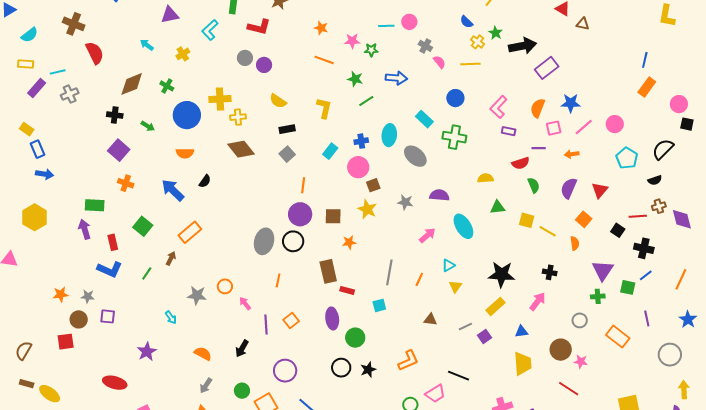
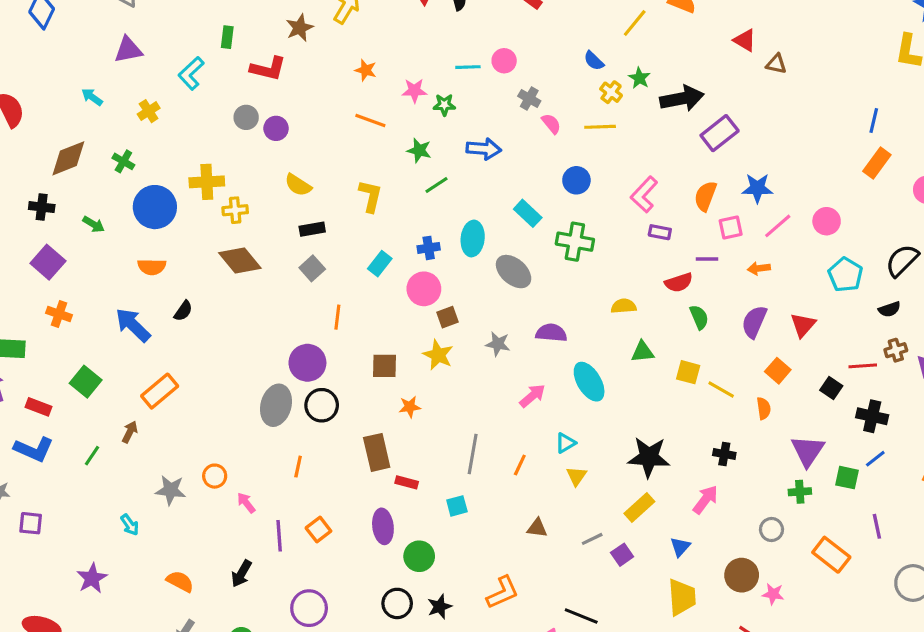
purple circle: (300, 214) -> (307, 363), moved
red rectangle: (113, 242) -> (38, 407), turned -56
blue triangle: (522, 332) -> (680, 547), turned -40

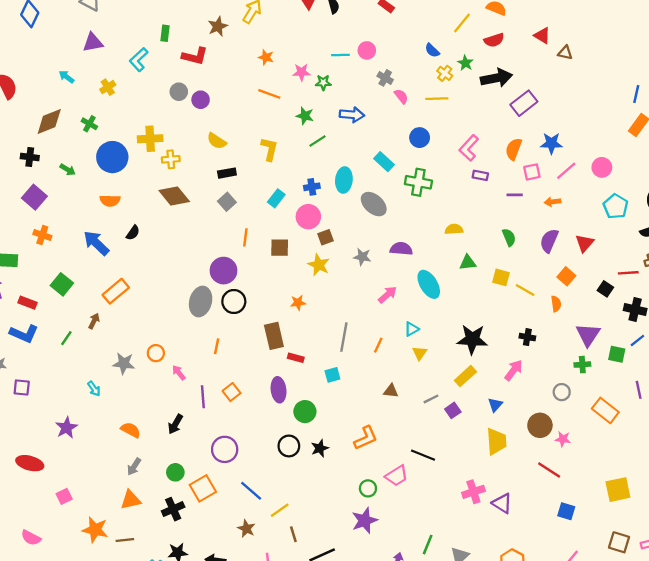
red semicircle: (679, 283) -> (494, 40), moved
brown square: (385, 366) -> (280, 248), moved

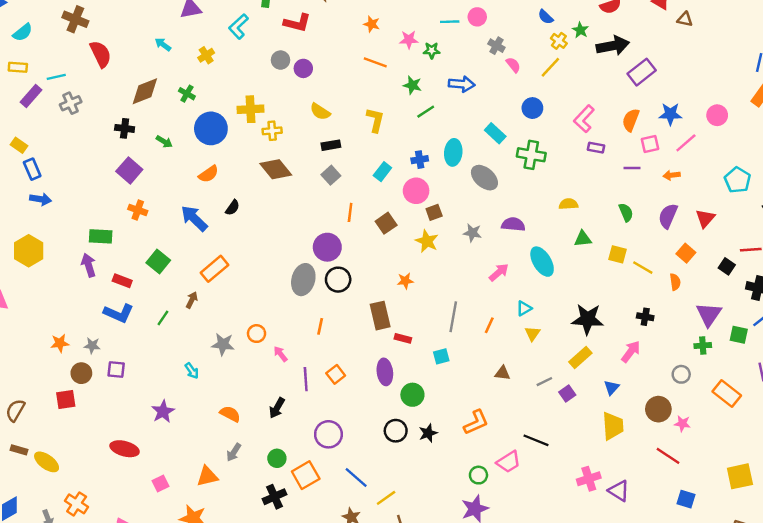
yellow line: (437, 99) -> (550, 67), turned -45
pink circle: (602, 167) -> (717, 115), moved
orange semicircle: (110, 201) -> (209, 174), turned -36
brown square: (280, 248) -> (386, 223), turned -36
orange triangle: (131, 500) -> (207, 476), moved

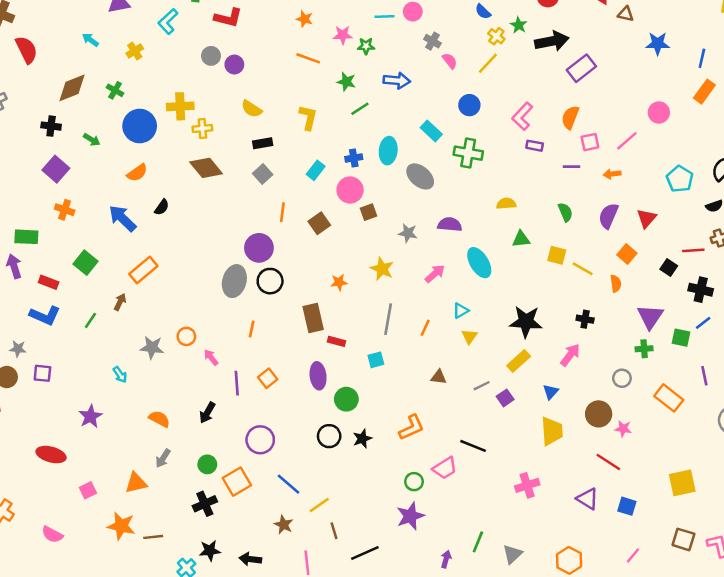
blue star: (670, 114) -> (658, 44), moved
yellow star: (427, 241) -> (382, 269), moved
purple triangle: (619, 491) -> (587, 499), moved

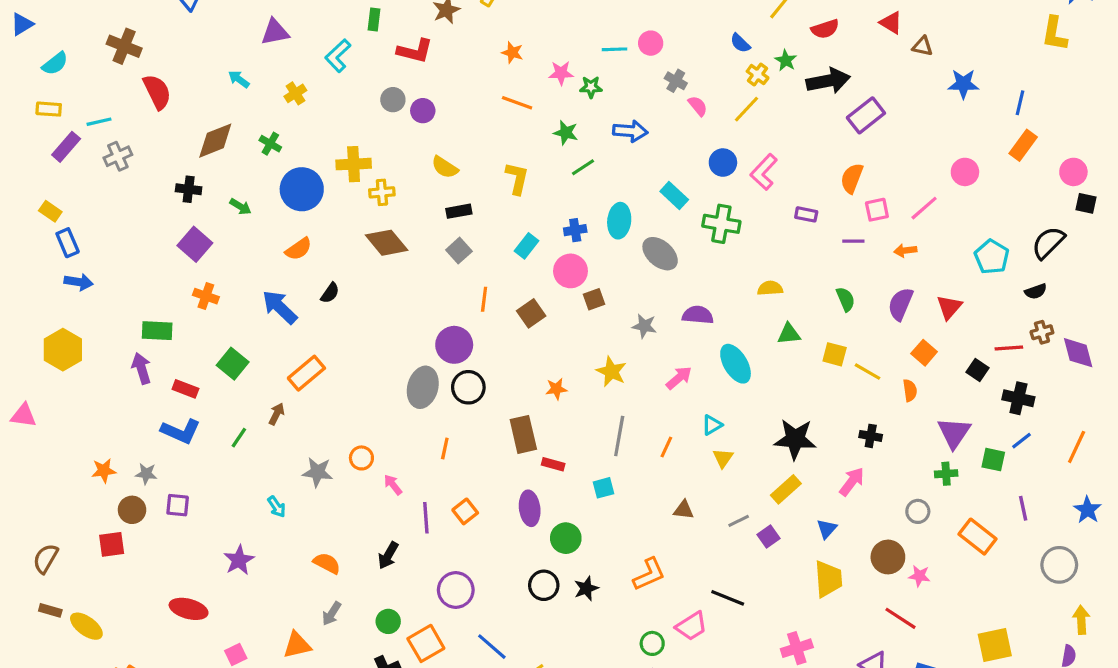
pink L-shape: (522, 116) -> (764, 172), moved

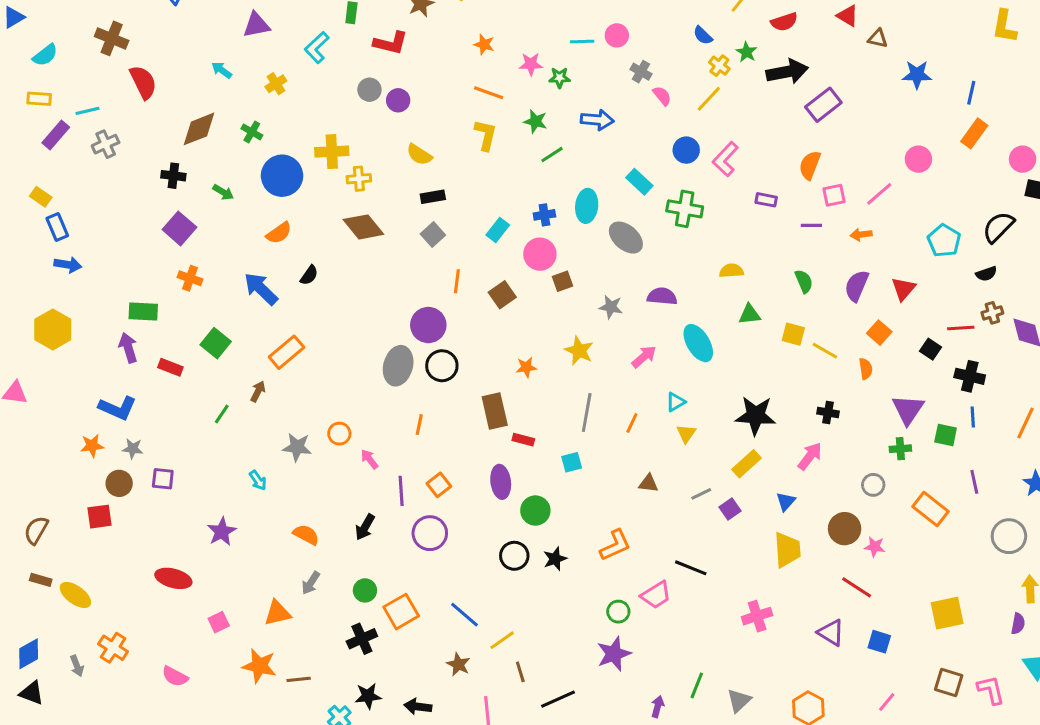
yellow L-shape: (517, 178) -> (486, 135), moved
blue L-shape: (181, 431) -> (118, 408), moved
blue line: (1022, 441) -> (973, 417), turned -55
purple circle: (456, 590) -> (430, 533), moved

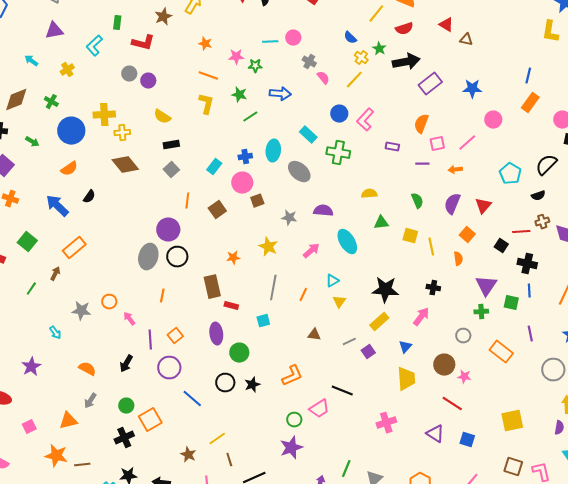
blue star: (917, 75) -> (472, 89), moved
yellow line: (825, 351) -> (431, 247), turned 48
blue line: (464, 615) -> (192, 399), moved

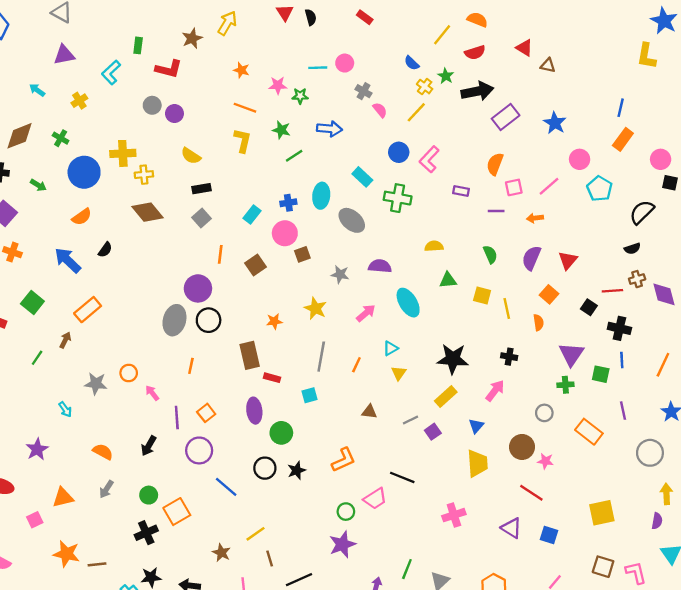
blue star: (472, 89) -> (555, 123), turned 30
cyan pentagon: (510, 174) -> (599, 189), moved
orange triangle: (68, 421) -> (63, 497), moved

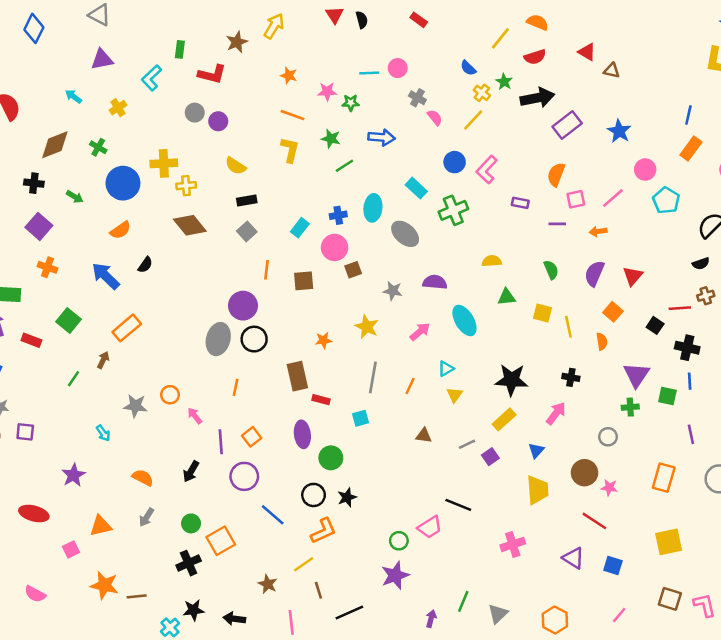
green cross: (398, 198) -> (453, 210), turned -32
brown square: (255, 265) -> (304, 281), turned 30
orange rectangle: (589, 432) -> (664, 478), moved, turned 68
orange L-shape: (344, 460) -> (323, 531), moved

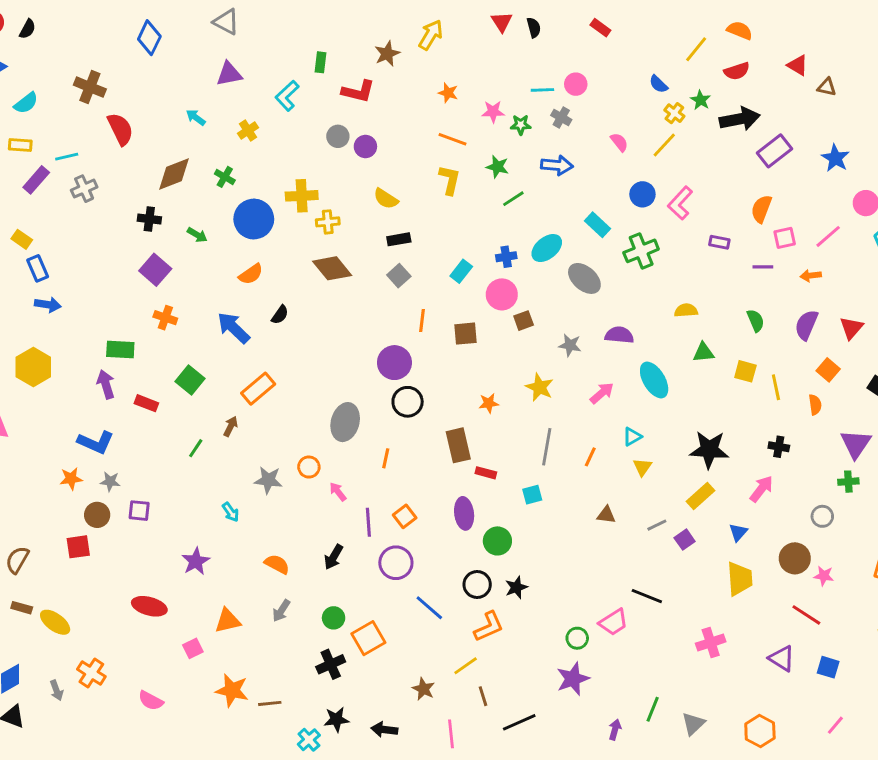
gray cross: (417, 98) -> (561, 117), moved
cyan ellipse: (373, 208) -> (547, 248), turned 45
gray ellipse: (218, 339) -> (345, 422), moved

